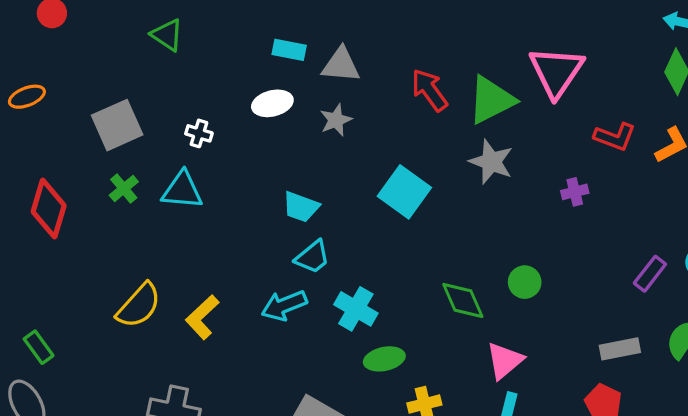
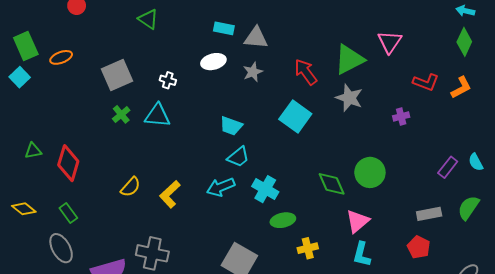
pink triangle: (556, 72) -> (390, 42), size x0.7
red arrow: (429, 90) -> (306, 72), moved
red diamond: (49, 209) -> (68, 163), moved
green circle: (525, 282) -> (370, 172), size x1.5
yellow semicircle: (139, 305) -> (131, 187), size x0.7

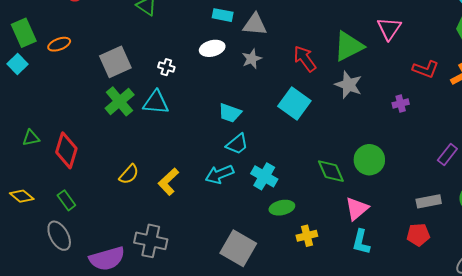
green cross: (121, 114) -> (120, 101), size x1.6
red pentagon: (419, 247) -> (418, 235), turned -30

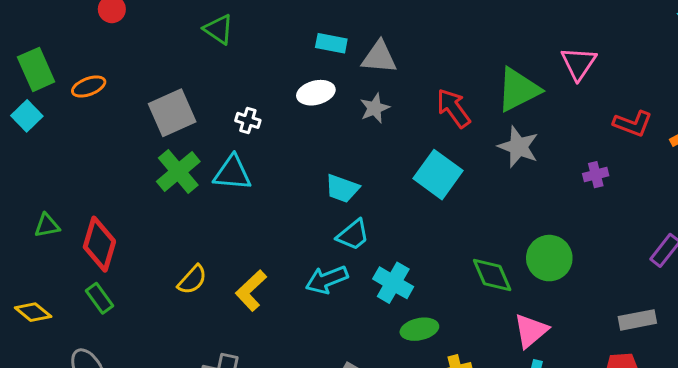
green rectangle: (66, 200) -> (99, 298), moved

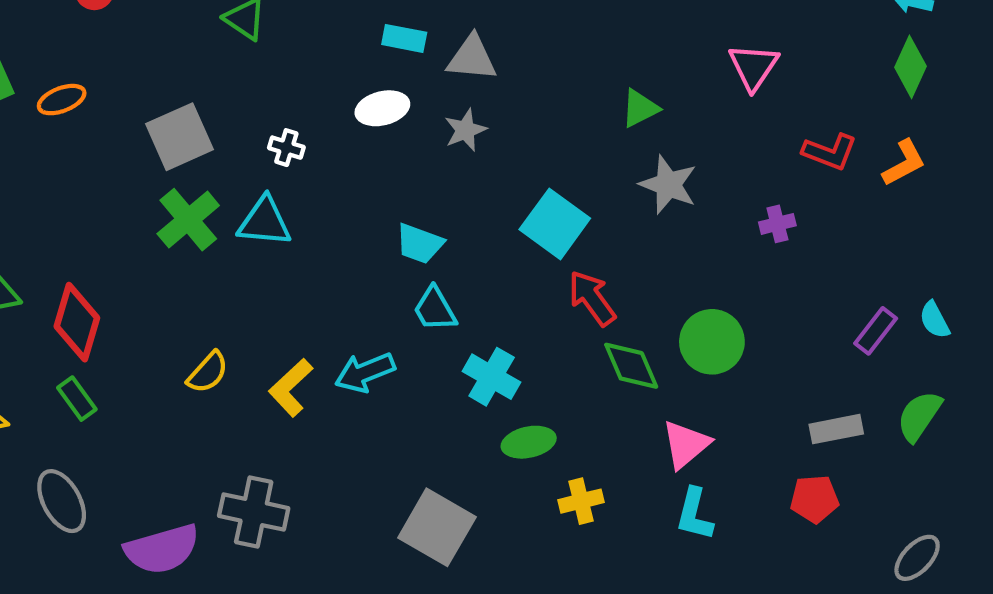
green triangle: (518, 90) -> (640, 108), moved, size x0.6
red arrow: (453, 108) -> (592, 298), moved
cyan trapezoid: (353, 235) -> (435, 309), turned 99
cyan arrow: (327, 280) -> (365, 372), moved

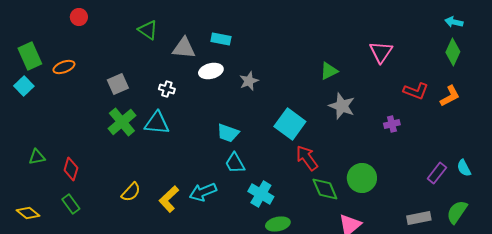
gray triangle: (472, 58) -> (184, 48), moved
gray square: (179, 137) -> (118, 84), size x0.7
red diamond: (77, 322) -> (71, 169), size x0.7

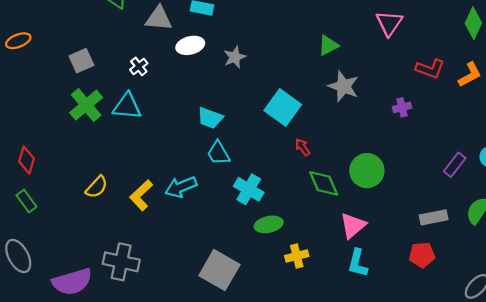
white cross: (167, 89) -> (139, 66), turned 35
red arrow: (307, 158) -> (303, 147), size x0.6

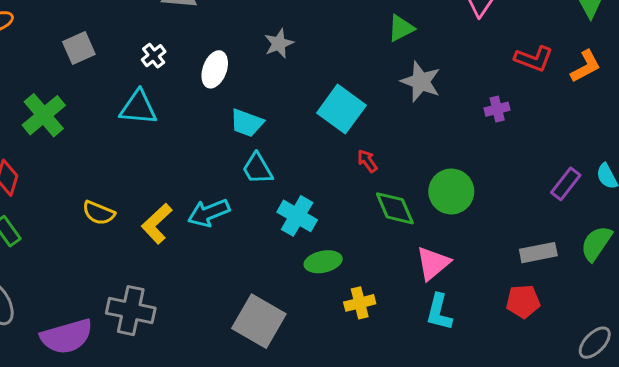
white ellipse: (190, 45) -> (215, 69), moved, turned -56
green cross: (86, 105) -> (44, 115), moved
yellow semicircle: (97, 187) -> (99, 213), turned 70

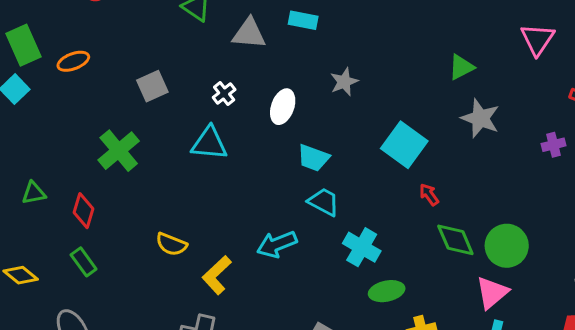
cyan trapezoid: (257, 169) -> (324, 202), turned 148
green circle: (451, 191) -> (507, 246), moved
yellow L-shape: (157, 224) -> (217, 275), moved

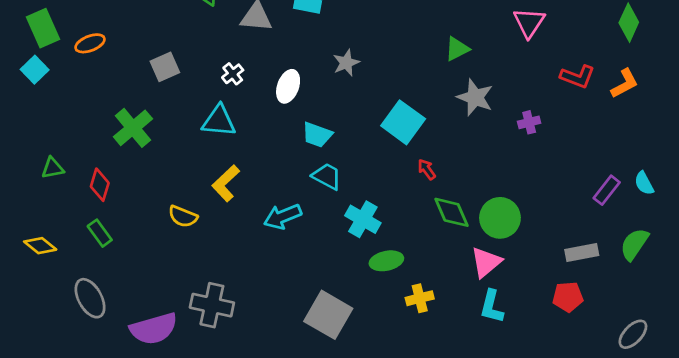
purple cross: (554, 145) -> (529, 122), moved
yellow L-shape: (217, 275) -> (226, 183), moved

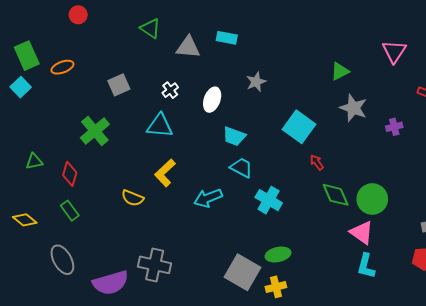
green ellipse: (386, 261) -> (278, 254), moved
pink triangle: (486, 262) -> (362, 233), turned -45
yellow cross: (420, 298) -> (276, 287), moved

